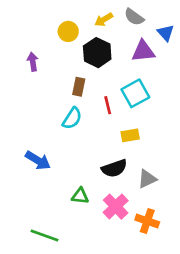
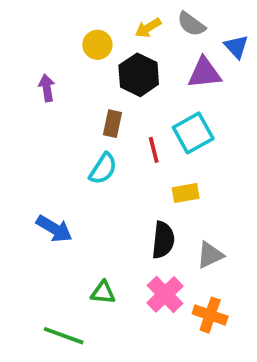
black semicircle: (114, 168) -> (163, 240), turned -65
green triangle: (80, 196) -> (103, 293), moved

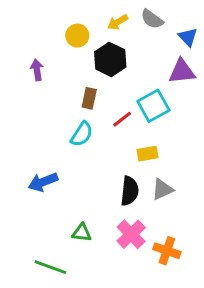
purple triangle: (204, 73) -> (182, 71), moved
red line: (154, 150) -> (122, 119), turned 66
blue arrow: (54, 229) -> (43, 182), turned 128
gray triangle: (210, 255) -> (162, 189), moved

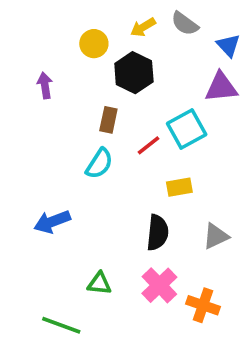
gray triangle: (162, 189) -> (216, 236), moved

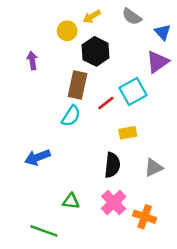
yellow arrow: (143, 27) -> (92, 17), moved
purple triangle: (221, 87) -> (158, 62), turned -30
brown rectangle: (108, 120) -> (77, 85), size x1.5

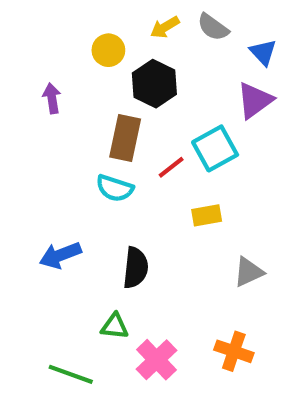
yellow arrow: (92, 17) -> (165, 27), moved
cyan semicircle: (71, 116) -> (115, 188), turned 75
black semicircle: (112, 165) -> (136, 268), moved
pink cross: (114, 202) -> (156, 360), moved

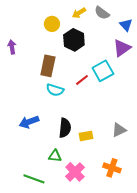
purple arrow: (52, 98) -> (12, 47), moved
brown rectangle: (125, 138) -> (48, 66), moved
yellow rectangle: (207, 215) -> (86, 136), moved

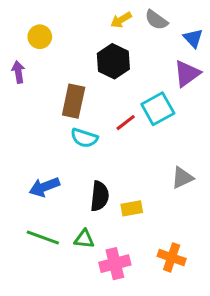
yellow circle: (52, 24) -> (40, 37), moved
gray triangle: (119, 130) -> (182, 178), moved
pink cross: (75, 172) -> (115, 264), turned 30
green line: (34, 179) -> (43, 238), moved

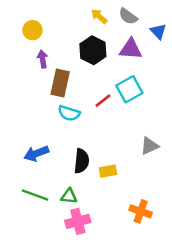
yellow arrow: (121, 20) -> (99, 16), turned 72
purple arrow: (18, 72) -> (43, 59), moved
purple triangle: (187, 74) -> (131, 49), moved, turned 40
pink cross: (115, 264) -> (78, 221), moved

